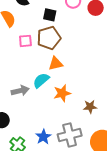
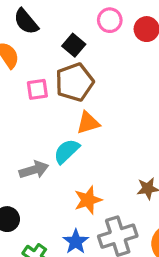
black square: (50, 15) -> (74, 45), turned 32
orange star: (62, 93) -> (88, 200), moved

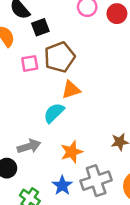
black square: (74, 45) -> (40, 27), moved, turned 30
gray arrow: (34, 170) -> (29, 146), moved

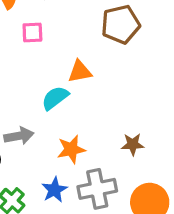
brown pentagon: (60, 57) -> (121, 24), moved

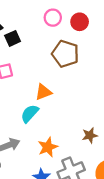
brown pentagon: (121, 24) -> (65, 54), turned -30

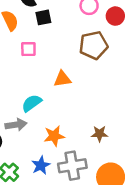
brown pentagon: (65, 54) -> (93, 45), turned 30
cyan semicircle: (30, 114) -> (32, 103), moved

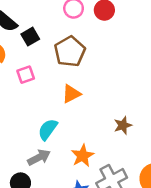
brown pentagon: (93, 45) -> (70, 52), moved
brown star: (99, 134) -> (123, 125), moved

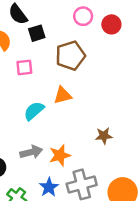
cyan semicircle: (48, 129) -> (34, 111), moved
gray arrow: (39, 157) -> (31, 152), moved

